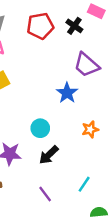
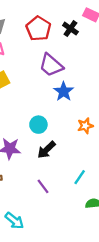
red pentagon: (40, 26) -> (38, 29), turned -30
purple trapezoid: (87, 65) -> (51, 65), moved

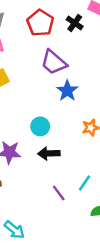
black arrow: (46, 150) -> (49, 153), turned 42
purple line: (43, 186) -> (59, 193), moved

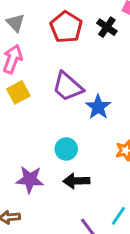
purple trapezoid: (54, 62) -> (68, 87), moved

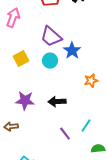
yellow square: (18, 92) -> (21, 59), moved
cyan circle: (66, 149) -> (50, 61), moved

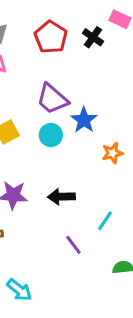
orange star: (91, 81) -> (113, 153), moved
cyan line: (86, 126) -> (105, 221), moved

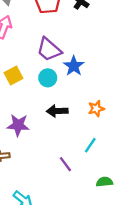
orange star: (113, 153) -> (96, 109), moved
black arrow: (61, 197) -> (57, 111), moved

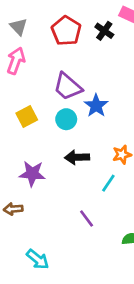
cyan line: (90, 145) -> (108, 183), moved

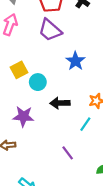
purple trapezoid: (68, 87) -> (50, 30), moved
cyan circle: (66, 119) -> (38, 82), moved

